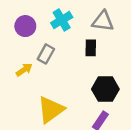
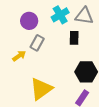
cyan cross: (62, 20) -> (60, 15), moved
purple circle: (25, 26) -> (29, 21), moved

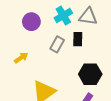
gray rectangle: (37, 43) -> (57, 44), moved

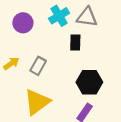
gray rectangle: (57, 44) -> (38, 66), moved

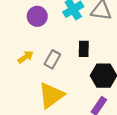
black rectangle: (75, 43) -> (84, 49), moved

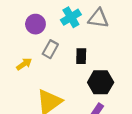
gray rectangle: (52, 59) -> (50, 49), moved

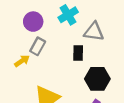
gray triangle: (98, 18) -> (94, 32), moved
gray rectangle: (50, 49) -> (38, 46), moved

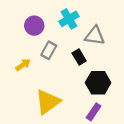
gray rectangle: (38, 46) -> (49, 50), moved
black rectangle: (78, 53) -> (79, 57), turned -32

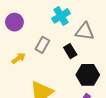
purple circle: (34, 26) -> (14, 22), moved

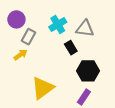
cyan cross: (61, 16) -> (58, 24), moved
gray rectangle: (42, 45) -> (29, 37), moved

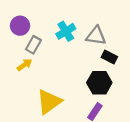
black rectangle: (71, 48) -> (109, 57), moved, turned -32

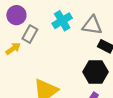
yellow arrow: (24, 65) -> (13, 49), moved

